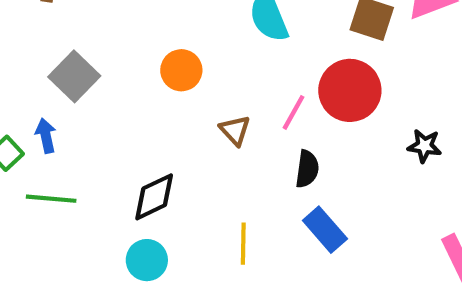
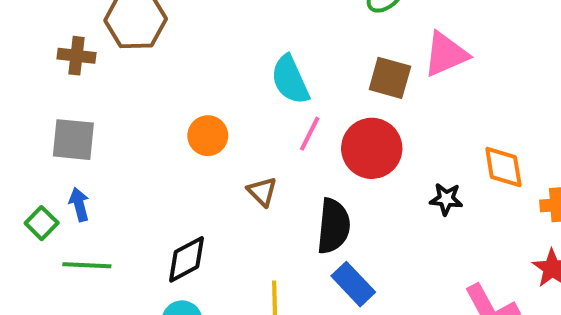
gray square: (74, 76) -> (73, 140), moved, turned -36
pink line: (294, 112) -> (310, 134), moved
black semicircle: (307, 169) -> (334, 226), size x1.5

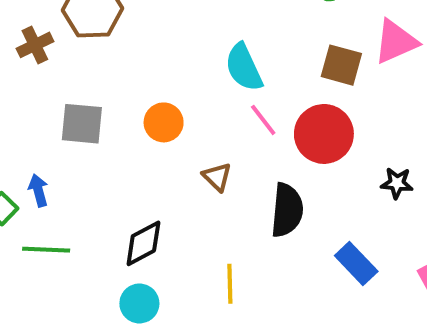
brown cross: (76, 56) -> (35, 45), turned -32
pink line: (310, 134) -> (263, 120), turned -64
gray square: (73, 140) -> (82, 124), moved
blue rectangle: (353, 284) -> (356, 264), moved

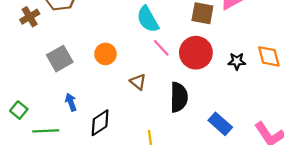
gray square: (82, 124) -> (60, 59), turned -30
black star: (397, 183) -> (237, 61), moved
blue arrow: (38, 190) -> (71, 102), moved

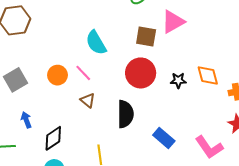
pink line: (161, 48) -> (83, 73), moved

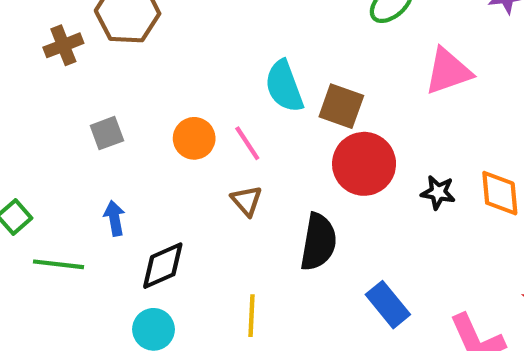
brown square: (146, 37) -> (341, 106), moved
gray square: (16, 80) -> (107, 133), size x0.7

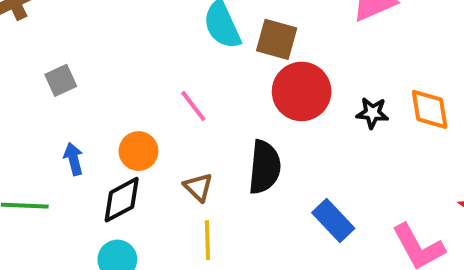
orange circle: (194, 138) -> (139, 151), moved
pink line: (247, 143) -> (193, 106), moved
brown triangle: (247, 201) -> (198, 187), moved

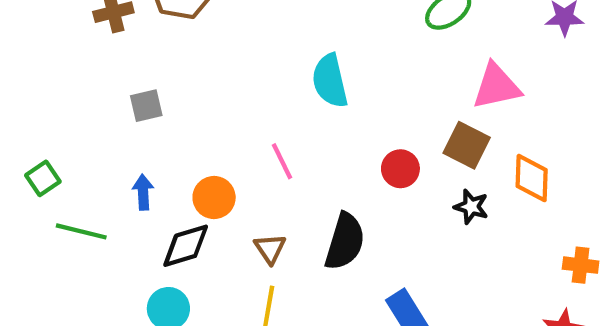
brown square: (277, 39) -> (467, 145), moved
red circle: (302, 91) -> (400, 169), size x0.6
orange diamond: (430, 109) -> (532, 178), moved

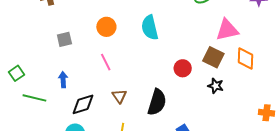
pink line: (282, 161) -> (106, 62), moved
orange diamond: (532, 178) -> (245, 58), moved
orange circle: (214, 198) -> (106, 27), moved
brown triangle: (270, 249) -> (119, 96), moved

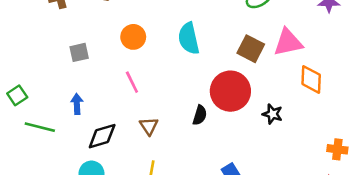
brown square: (213, 57) -> (251, 49), moved
red circle: (183, 68) -> (230, 91), size x1.8
black semicircle: (157, 102) -> (200, 115), moved, size x0.6

